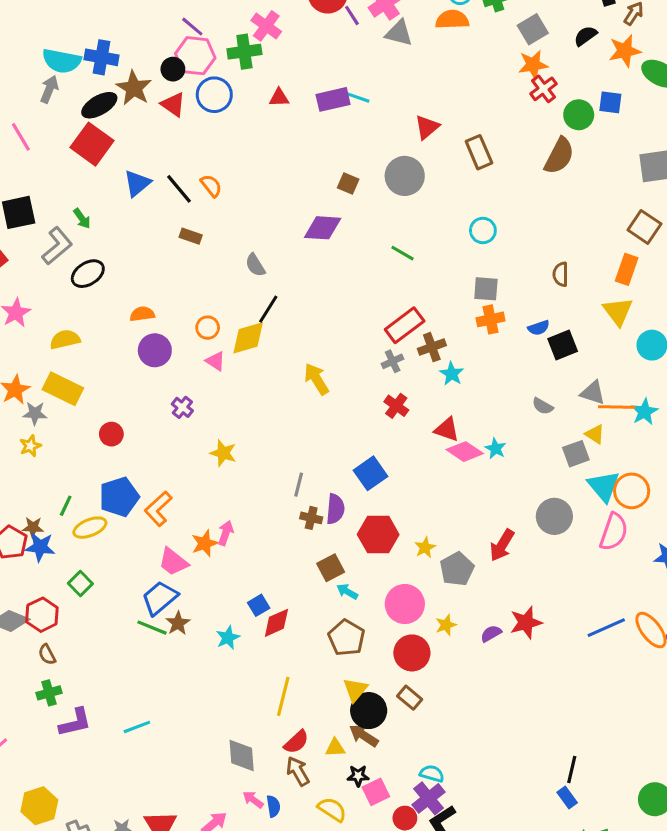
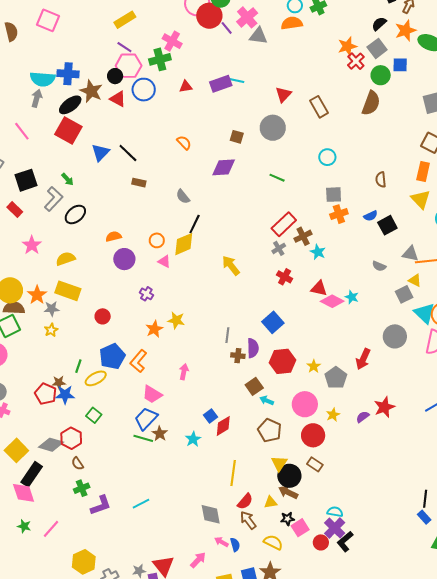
gray square: (533, 29) -> (377, 48), moved
orange semicircle: (211, 186) -> (184, 143), moved
orange star: (205, 543) -> (154, 329), moved

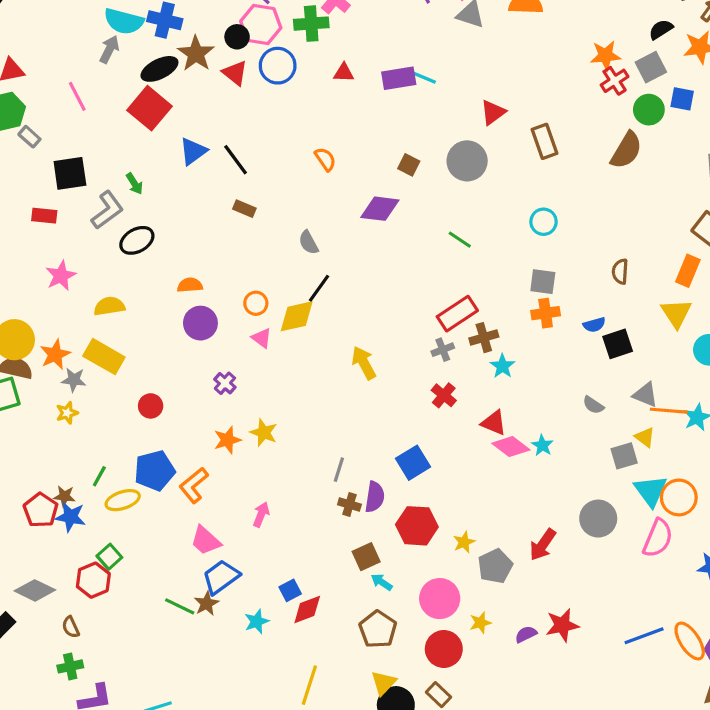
red rectangle: (15, 209) -> (44, 216), turned -49
blue trapezoid: (146, 419) -> (221, 577), moved
red hexagon: (71, 438) -> (93, 580), moved

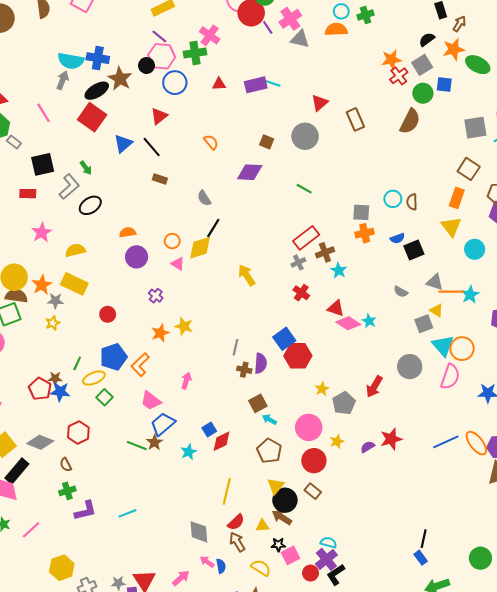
red triangle: (235, 73) -> (159, 116), moved, turned 48
cyan circle: (544, 222) -> (393, 199), moved
red hexagon: (417, 526) -> (298, 356), moved
green square: (109, 557) -> (104, 397), moved

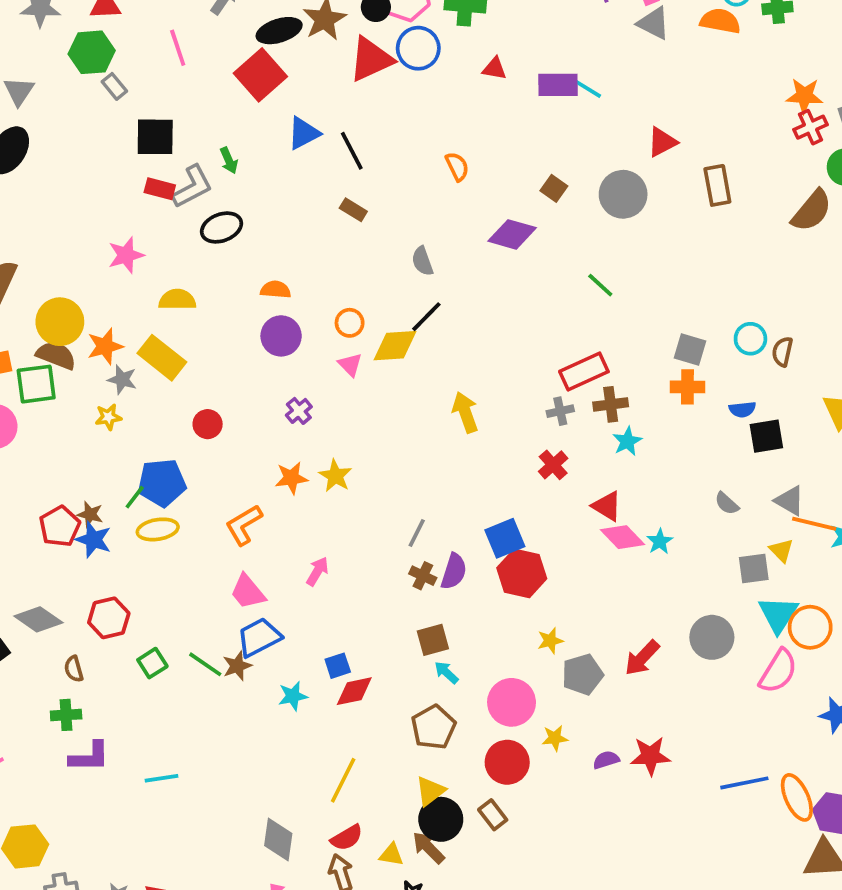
red triangle: (159, 116) -> (371, 59), moved, size x1.5
red rectangle: (28, 194) -> (160, 189), moved
blue pentagon: (113, 357) -> (162, 483), moved
green square: (104, 397) -> (152, 663), moved

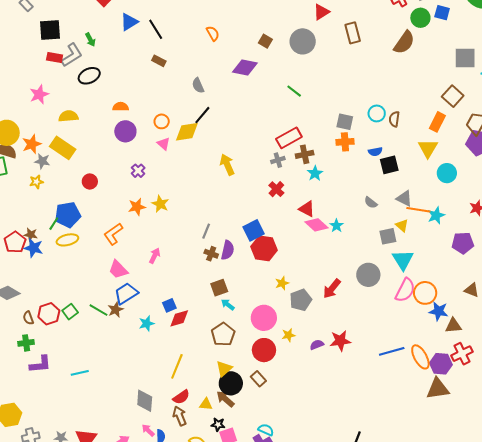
red hexagon: (109, 618) -> (49, 314), moved
orange circle: (810, 627) -> (425, 293), moved

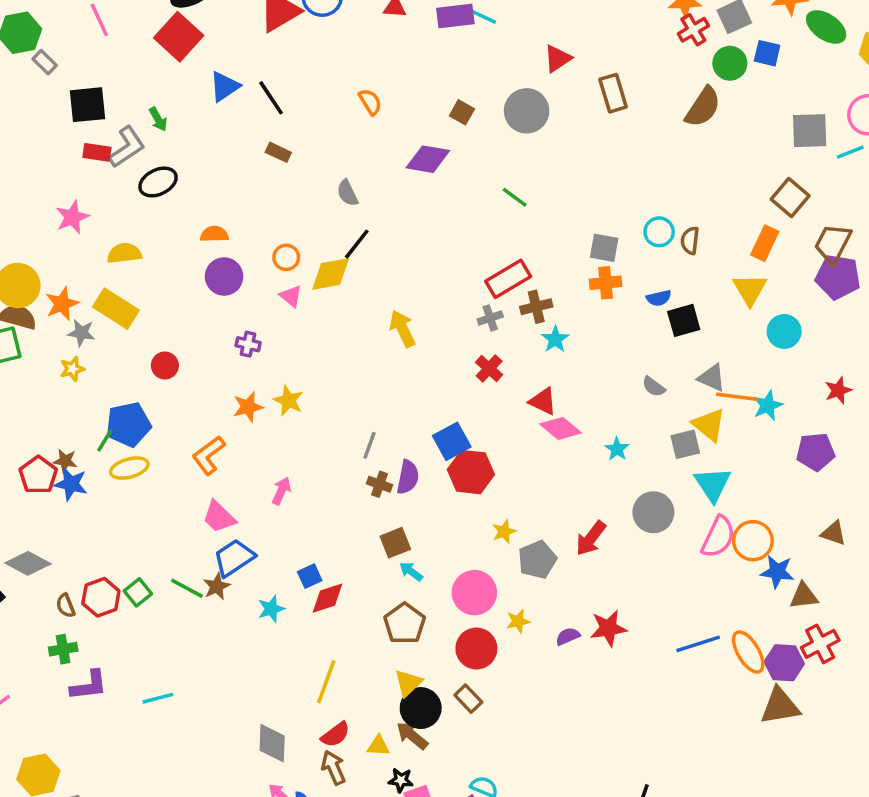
purple cross: (138, 171) -> (248, 344), turned -32
yellow triangle: (402, 225) -> (709, 425), size x1.5
cyan star: (336, 226) -> (617, 449), moved

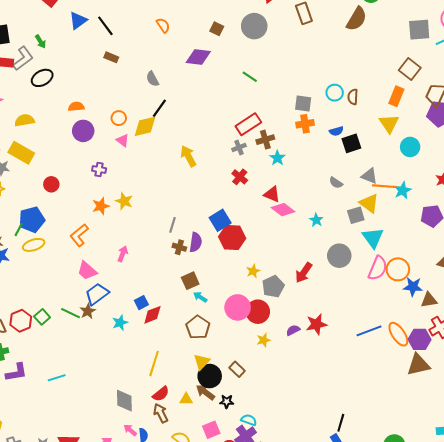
yellow star: (518, 621) -> (264, 340), moved
red circle: (476, 649) -> (258, 312), moved
black star: (401, 780) -> (227, 402), moved

